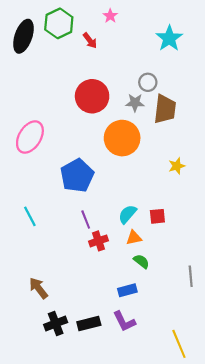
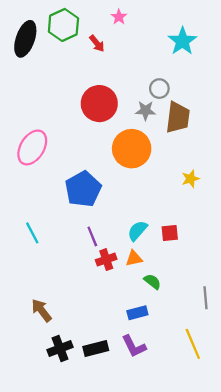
orange triangle: (134, 238) -> (134, 258), moved
yellow line: (179, 344) -> (193, 344), moved

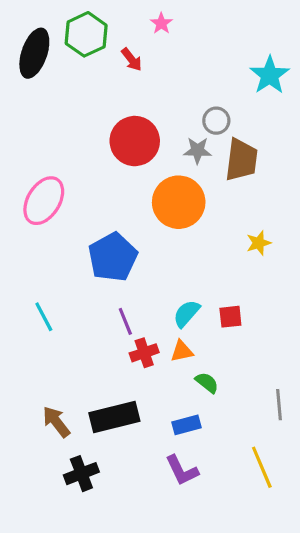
cyan star: (182, 41) -> (270, 75), moved
black rectangle: (96, 349) -> (114, 417), moved, size x1.4

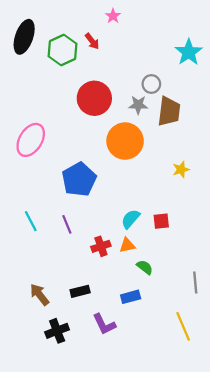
green hexagon: (86, 34) -> (63, 50), moved
purple line: (125, 321) -> (67, 224), moved
black rectangle: (114, 417) -> (80, 291), size x0.6
purple L-shape: (182, 470) -> (104, 324), moved

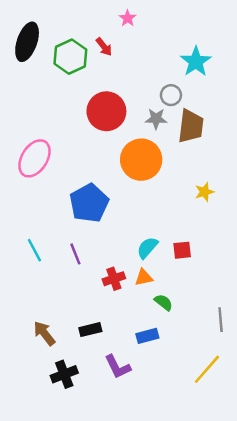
cyan star: (189, 52) -> (196, 62), moved
yellow line: (183, 326) -> (207, 369), turned 64

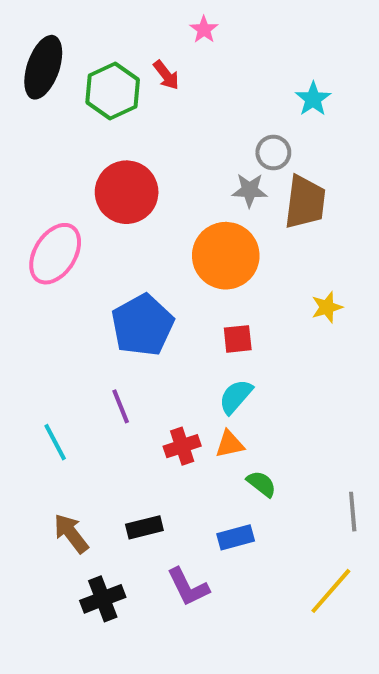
cyan star: (196, 62) -> (313, 99), size x0.7
red circle: (106, 111) -> (127, 192), moved
cyan line: (34, 250) -> (55, 442), moved
red square: (182, 250) -> (238, 339), moved

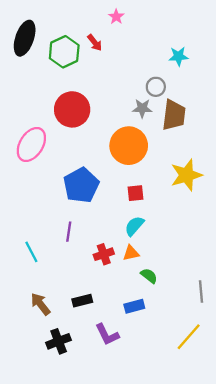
cyan star: (313, 99) -> (178, 56), turned 30
yellow star: (327, 307) -> (186, 175), size x1.8
purple line: (121, 406) -> (69, 232), turned 30

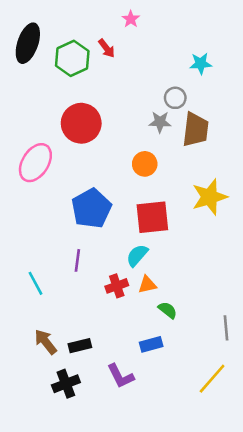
orange circle: (129, 146) -> (145, 164), size x0.6
red square: (135, 193) -> (152, 217), size x1.8
cyan semicircle: (134, 226) -> (137, 255), moved
black rectangle: (82, 301) -> (80, 346), moved

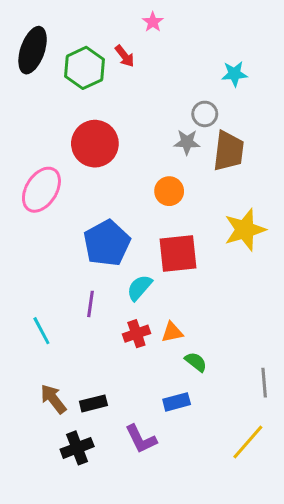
cyan semicircle: (137, 255) -> (139, 288), moved

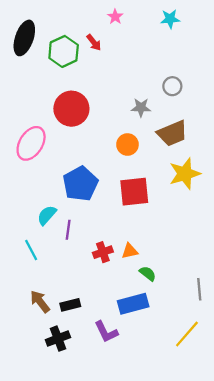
cyan star: (234, 74) -> (170, 19), moved
gray circle: (205, 114) -> (172, 86), moved
brown trapezoid: (228, 151) -> (172, 133), moved, turned 60
cyan semicircle: (139, 288) -> (47, 215), moved
blue rectangle: (177, 402) -> (133, 304), size x1.5

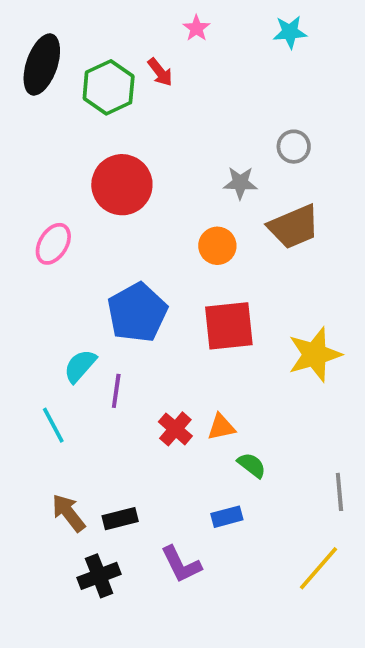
pink ellipse: (31, 143) -> (53, 244), size x0.7
yellow star: (185, 174) -> (315, 355), moved
red cross: (103, 252) -> (175, 429), turned -30
blue rectangle: (133, 304) -> (227, 517), size x0.6

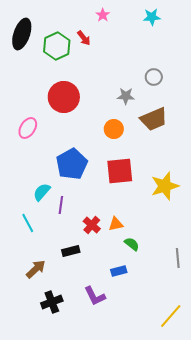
brown arrow: (69, 513) -> (36, 269), turned 85
black rectangle: (120, 519) -> (71, 251), moved
yellow line: (318, 568) -> (171, 316), moved

